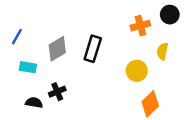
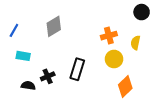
orange cross: (140, 26) -> (109, 36), moved
gray diamond: (57, 49) -> (54, 26), moved
black rectangle: (93, 49) -> (77, 69), moved

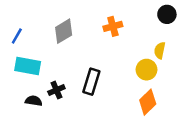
orange cross: (109, 36) -> (113, 26), moved
cyan rectangle: (23, 56) -> (28, 66), size x1.5
yellow circle: (114, 59) -> (147, 70), moved

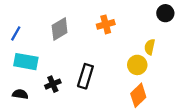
black circle: (167, 14) -> (165, 13), moved
black semicircle: (34, 101) -> (20, 94), moved

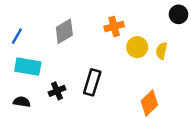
yellow circle: (137, 65) -> (137, 47), moved

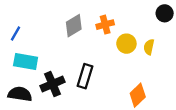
gray diamond: (64, 31) -> (74, 26), moved
black cross: (57, 91) -> (52, 84), size x1.5
black semicircle: (22, 102) -> (20, 94), size x1.5

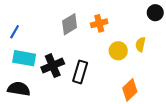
yellow circle: (126, 44) -> (118, 51), moved
black cross: (52, 84) -> (53, 66), moved

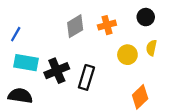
black circle: (155, 13) -> (146, 17), moved

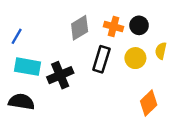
black circle: (146, 17) -> (139, 25), moved
orange cross: (107, 25) -> (114, 27), turned 30
black rectangle: (86, 77) -> (101, 59), moved

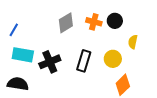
yellow circle: (135, 58) -> (113, 59), moved
black rectangle: (101, 59) -> (84, 61), moved

